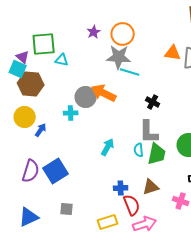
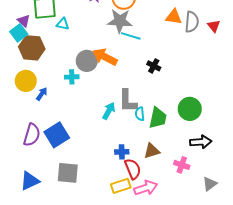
cyan square: (18, 69) -> (19, 33), turned 30
gray L-shape: (149, 132) -> (128, 101), moved
gray square: (67, 209) -> (68, 173), size x1.6
yellow rectangle: (108, 222) -> (121, 186), moved

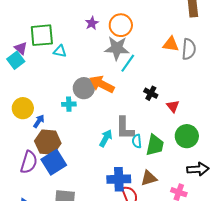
red triangle: (214, 26) -> (173, 106), moved
cyan line: (131, 36) -> (128, 63), turned -72
brown hexagon: (32, 48) -> (48, 142), moved
blue cross: (122, 152) -> (119, 179), size x1.6

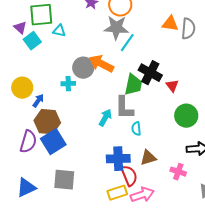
cyan square: (16, 60) -> (32, 41), moved
black cross: (151, 93) -> (150, 73), size x1.6
cyan semicircle: (137, 141) -> (136, 129), moved
green trapezoid: (155, 145) -> (133, 85), moved

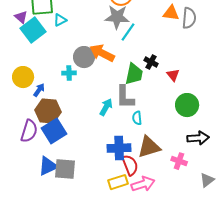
cyan triangle: (59, 31) -> (60, 20), turned -40
cyan square: (32, 41) -> (33, 30), size x1.4
black cross: (150, 73) -> (151, 62), size x0.6
brown triangle: (148, 158) -> (149, 147), size x1.4
blue triangle: (26, 188) -> (48, 166), moved

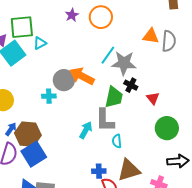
gray star: (117, 17) -> (124, 63), moved
blue arrow: (39, 90) -> (11, 129), moved
blue cross: (119, 148) -> (99, 171), size x0.6

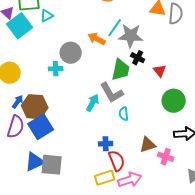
orange arrow: (82, 76) -> (97, 39), moved, size x0.7
gray L-shape: (105, 120) -> (112, 93), turned -30
brown triangle: (129, 170) -> (148, 145), moved, size x0.7

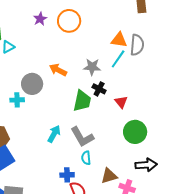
cyan line: (115, 28) -> (118, 59), moved
gray star: (131, 36) -> (92, 67), size x0.7
gray L-shape: (112, 93) -> (82, 137), moved
cyan semicircle: (124, 114) -> (86, 158), moved

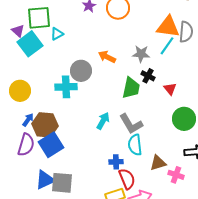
orange triangle: (119, 40) -> (168, 27), size x1.4
cyan cross: (17, 100) -> (66, 87), size x1.5
cyan semicircle: (86, 158) -> (135, 145), size x1.5

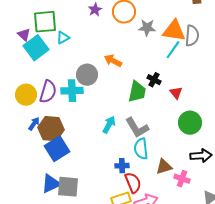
gray star: (141, 54) -> (147, 28), moved
purple semicircle: (26, 145) -> (48, 92), moved

